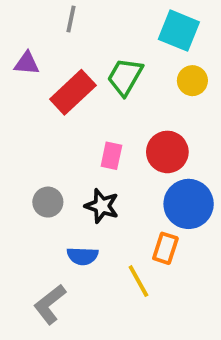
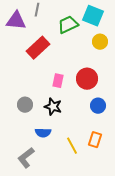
purple triangle: (27, 63) -> (16, 21), moved, size x1.5
green trapezoid: (125, 77) -> (68, 25), moved, turned 35
blue circle: (189, 204) -> (98, 106), size x0.6
orange rectangle: (165, 248) -> (95, 140), moved

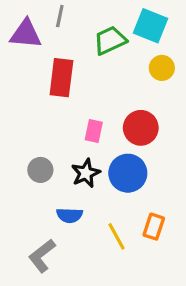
red rectangle: (38, 48) -> (61, 78), turned -40
blue circle: (98, 106) -> (128, 173), moved, size x1.5
black star: (53, 107) -> (86, 173), turned 30

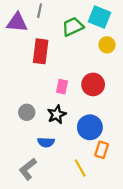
blue circle: (128, 173) -> (90, 127), moved
yellow line: (116, 236) -> (80, 168), moved

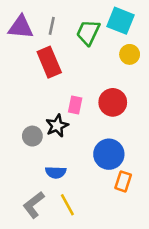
gray line: (40, 11) -> (52, 26), moved
green trapezoid: (73, 27) -> (88, 32), turned -40
red rectangle: (41, 51) -> (49, 62), turned -30
black star: (57, 114) -> (57, 126), moved
yellow line: (80, 168) -> (67, 205), moved

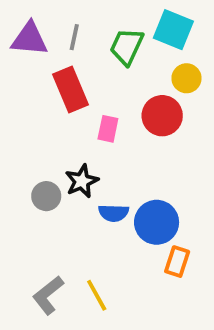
red circle: (113, 102) -> (162, 116), moved
pink rectangle: (75, 105) -> (108, 129), moved
blue semicircle: (56, 172) -> (114, 213), moved

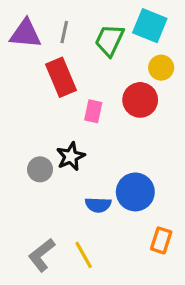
blue semicircle: (114, 213) -> (98, 205), moved
orange rectangle: (177, 262) -> (161, 240), moved

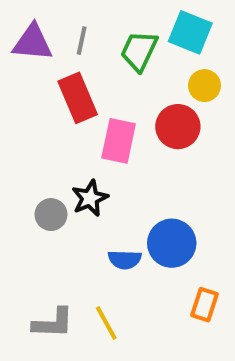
pink rectangle: (93, 111) -> (119, 141), size x1.5
gray L-shape: (42, 255) -> (53, 323), turned -140

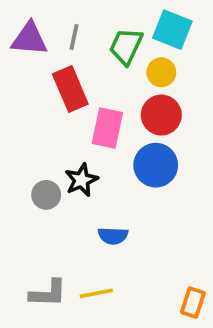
yellow circle: (204, 86) -> (161, 72), moved
blue circle: (172, 243) -> (156, 165), moved
orange rectangle: (204, 305) -> (193, 303), moved
yellow line: (106, 323) -> (96, 293), turned -72

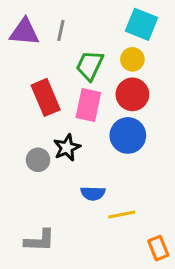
green trapezoid: (126, 46) -> (90, 65), moved
red rectangle: (70, 89) -> (46, 97), moved
yellow line: (96, 293) -> (122, 215), moved
orange rectangle: (193, 303) -> (158, 248), turned -40

